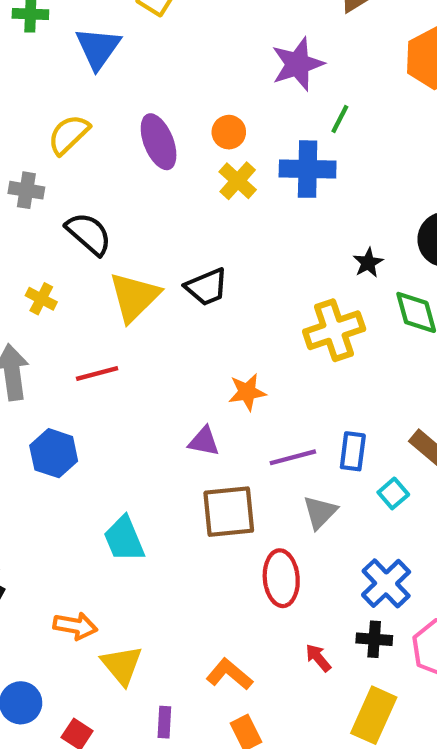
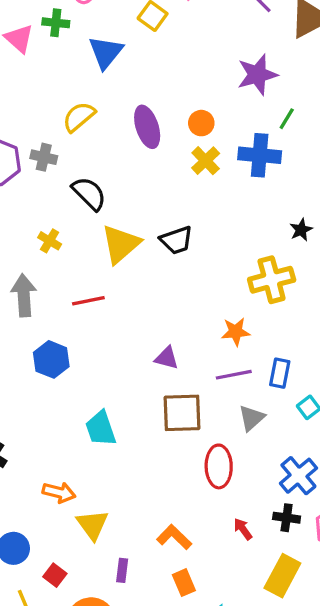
orange star: (247, 392) -> (236, 332), moved

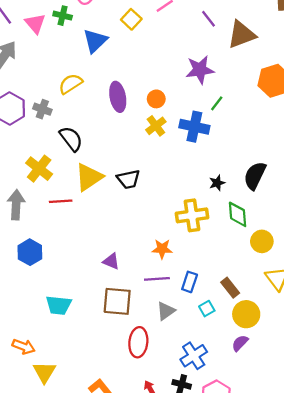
yellow cross: (50, 241) -> (39, 169), size x1.6
red line: (88, 301) -> (61, 201), moved
cyan trapezoid: (101, 428) -> (59, 305), turned -72

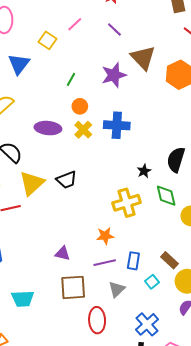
brown triangle: (241, 35) -> (143, 58), moved, turned -44
purple ellipse: (118, 97) -> (48, 128), moved, turned -65
green line: (217, 103) -> (71, 79), moved

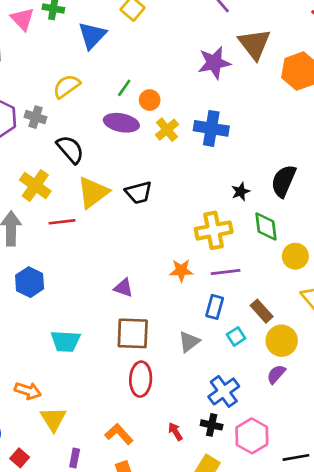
green line: (71, 79) -> (124, 88), moved
orange circle: (80, 106) -> (150, 100), moved
purple line: (105, 263) -> (226, 272), moved
red ellipse: (97, 320) -> (141, 379), moved

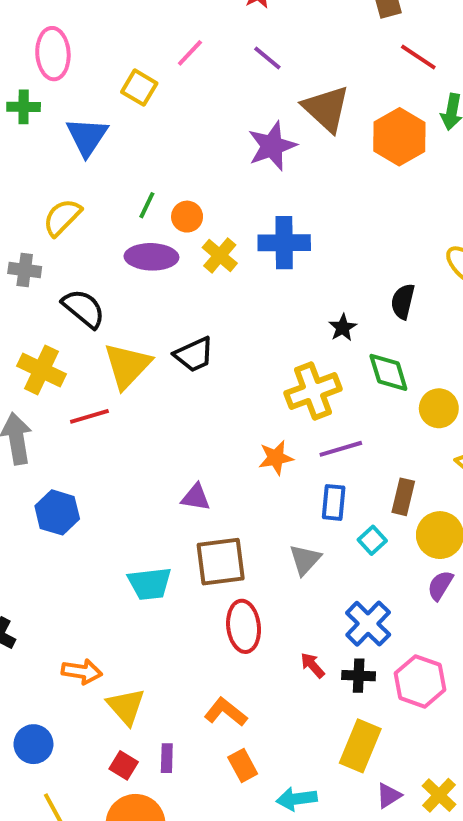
black semicircle: (284, 181) -> (403, 301), size x0.7
brown rectangle: (262, 311) -> (403, 497), turned 65
cyan trapezoid: (66, 341) -> (150, 584), moved
red arrow: (175, 432) -> (313, 665), moved
red square: (20, 458) -> (124, 765), moved

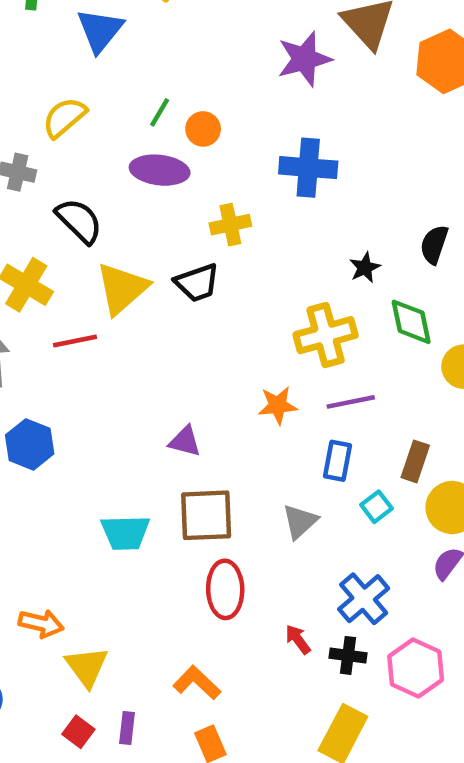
yellow cross: (220, 255) -> (230, 225), moved, turned 32

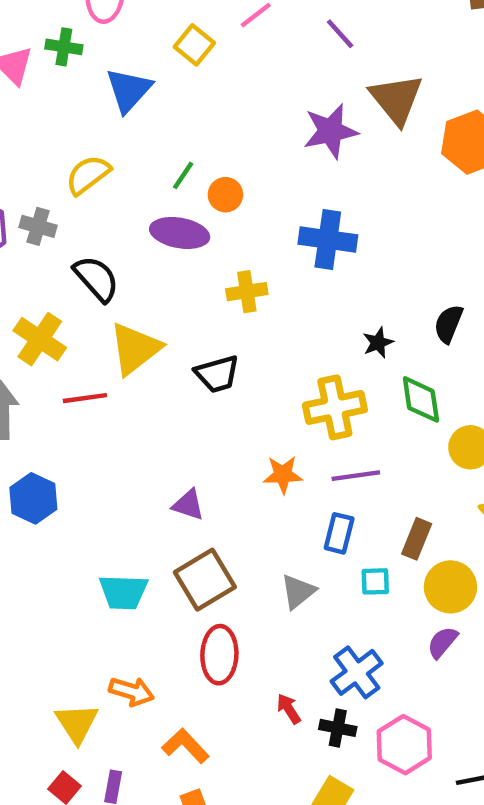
black trapezoid: (197, 283) -> (217, 374), moved
cyan square: (377, 507) -> (375, 581), turned 32
brown square: (206, 515) -> (205, 580), turned -32
orange arrow: (41, 624) -> (132, 691), moved

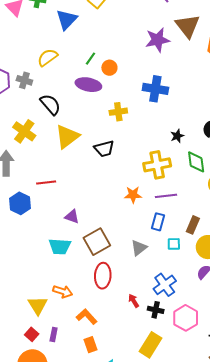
red line: (85, 398) -> (46, 182), moved
purple triangle: (188, 505) -> (72, 217), moved

